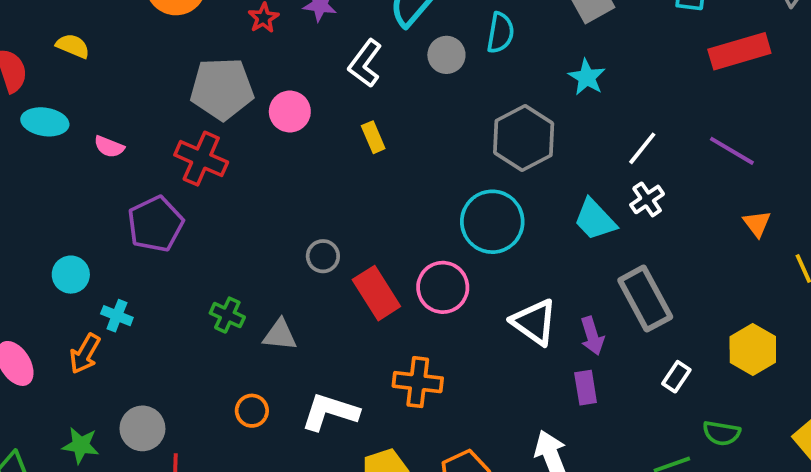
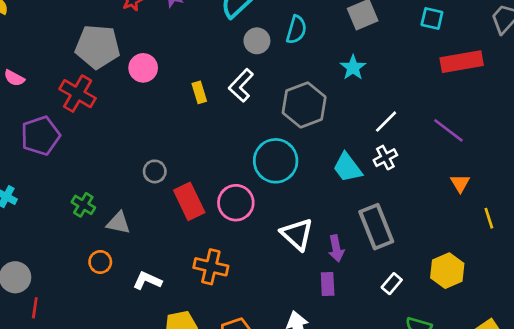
white L-shape: (365, 63) -> (241, 85), moved
orange circle: (252, 411) -> (100, 262), moved
white L-shape: (330, 412) -> (147, 281), size x0.7

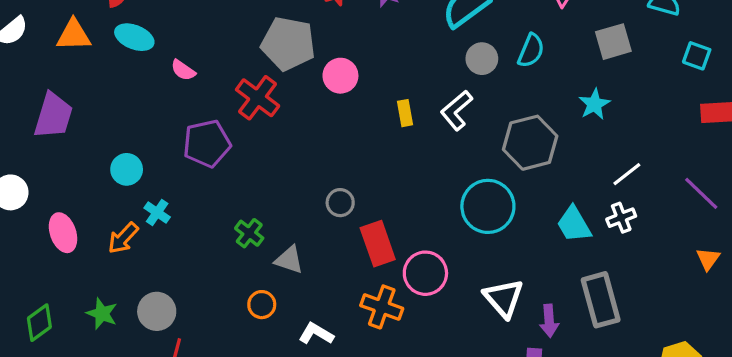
pink circle: (236, 203) -> (425, 273), moved
orange cross: (211, 267) -> (382, 307), moved

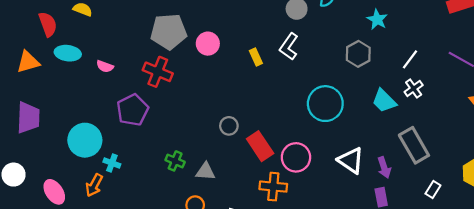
gray hexagon: (530, 143) -> (358, 54), moved, size x0.7
cyan circle: (127, 169) -> (85, 140), size x1.6

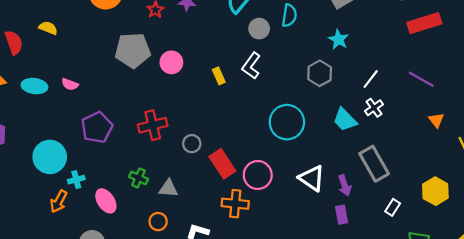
cyan ellipse: (68, 53) -> (34, 86), moved
red cross: (158, 72) -> (153, 125), moved, turned -36
cyan cross: (112, 163) -> (76, 180), turned -35
pink ellipse: (54, 192) -> (106, 201), moved

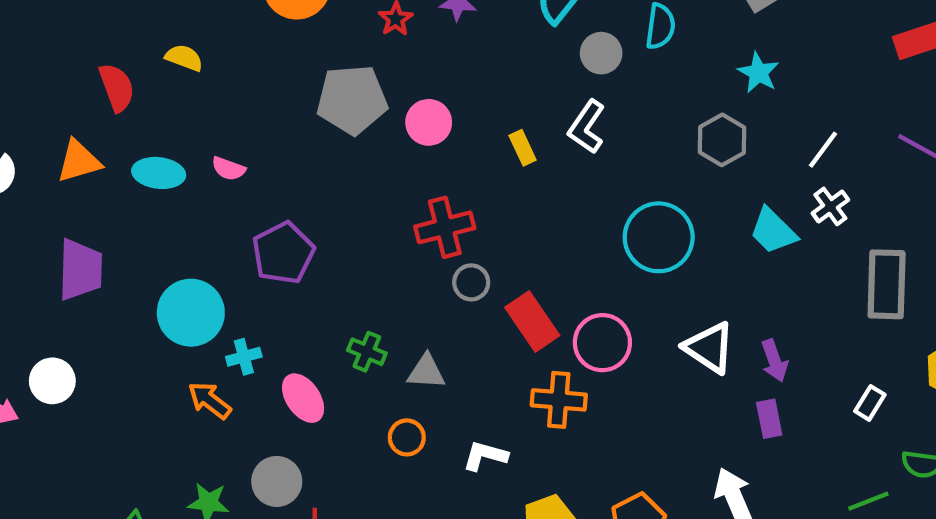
red cross: (153, 125) -> (445, 227), moved
gray rectangle: (374, 164) -> (887, 284), moved, turned 32
orange arrow: (59, 201) -> (210, 400), turned 100

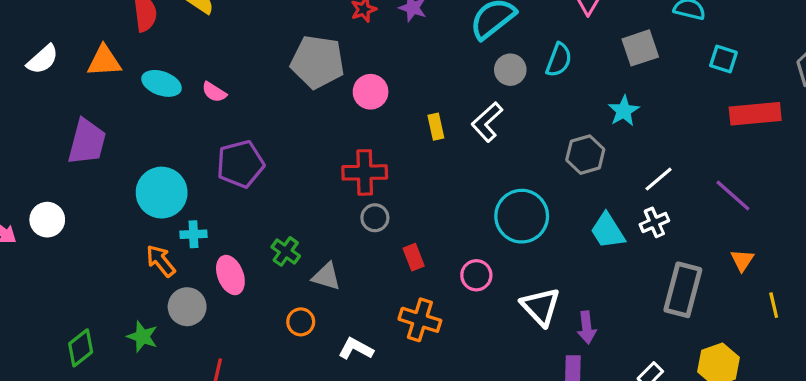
red rectangle: (532, 321) -> (414, 257), size x0.6
pink circle: (602, 343) -> (476, 275), moved, size x0.7
gray circle: (277, 481) -> (187, 307), moved

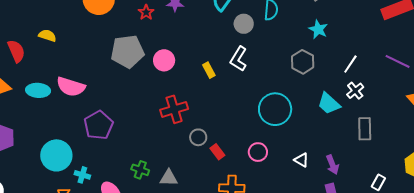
pink semicircle: (214, 92) -> (71, 87), size x1.8
gray circle: (375, 218) -> (198, 137), moved
cyan cross: (194, 234) -> (82, 175), turned 35
gray rectangle: (683, 290) -> (365, 129), moved, size x0.7
white triangle: (541, 307) -> (301, 160), size x0.6

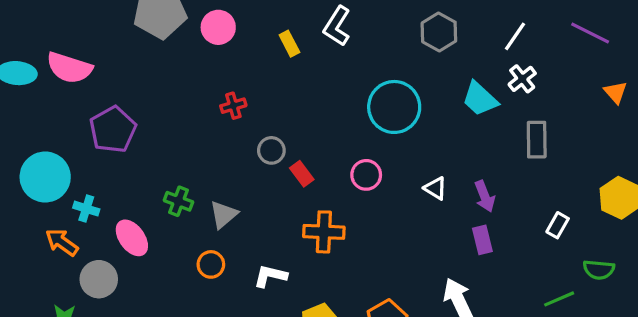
red cross: (174, 109) -> (233, 106), size x0.6
gray triangle: (169, 178) -> (224, 215), turned -42

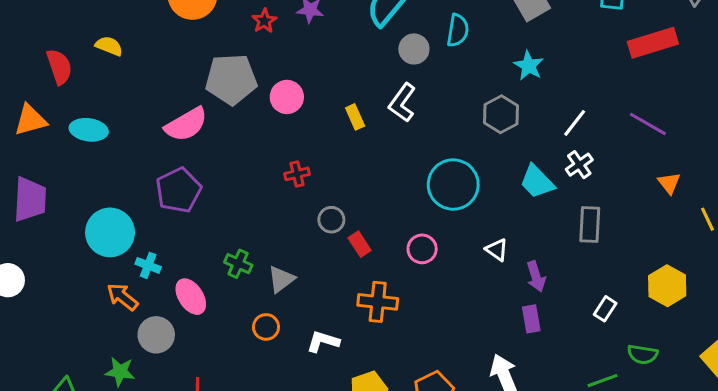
pink semicircle: (69, 68) -> (186, 124), moved, turned -51
white triangle: (435, 188) -> (497, 250), moved

